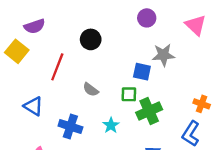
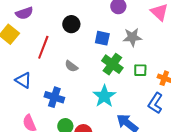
blue square: (142, 72) -> (102, 38), moved
green square: (129, 94) -> (140, 70), moved
green cross: (149, 111) -> (112, 64), moved, turned -30
cyan star: (111, 125) -> (104, 96), moved, size x1.6

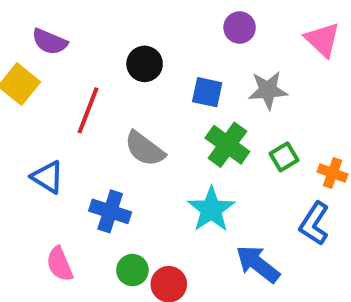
purple semicircle: (24, 13) -> (50, 42), turned 42
gray semicircle: (71, 66) -> (145, 149), size x1.5
green square: (140, 70) -> (284, 157), turned -32

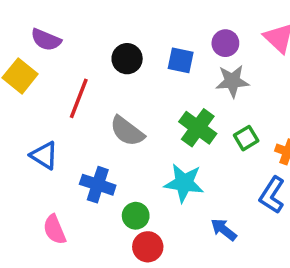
purple circle: (240, 28) -> (225, 43), moved
blue square: (207, 92) -> (181, 60), moved
cyan star: (211, 209) -> (184, 183), turned -30
blue arrow: (258, 264) -> (224, 230), size x0.7
green circle: (132, 270) -> (136, 216), moved

